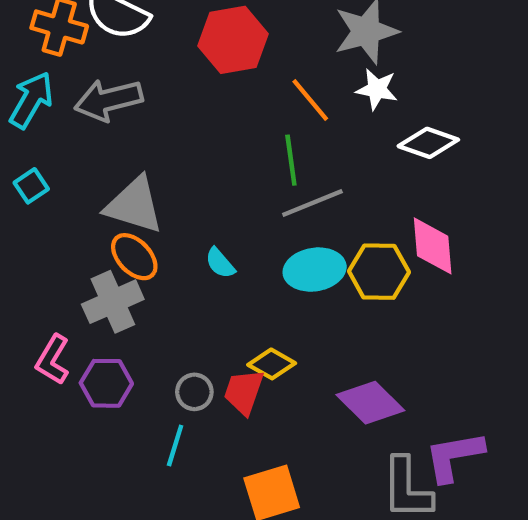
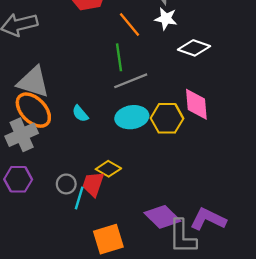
orange ellipse: (134, 257) -> (33, 110), size x1.4
purple diamond: (370, 403) -> (162, 217), moved
cyan line: (175, 446) -> (79, 198), moved
purple L-shape: (454, 456) -> (208, 219), turned 36

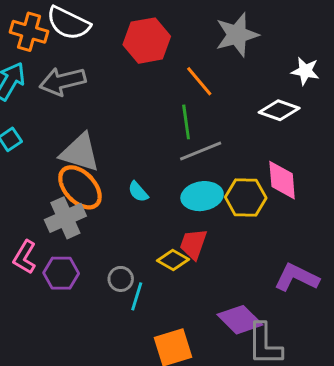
white star: (166, 19) -> (305, 71), moved
red trapezoid: (93, 184) -> (193, 244), moved
purple L-shape: (208, 219) -> (297, 277), moved

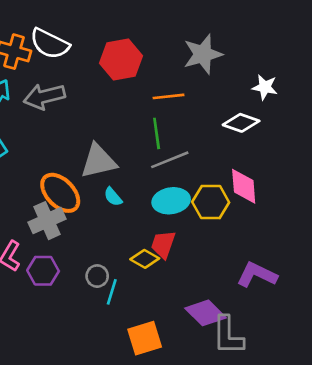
orange line: (199, 81) -> (168, 96), turned -56
gray triangle: (80, 152) -> (98, 161), moved, turned -30

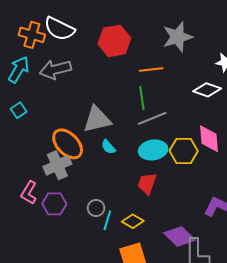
yellow diamond: (145, 259) -> (133, 221), moved

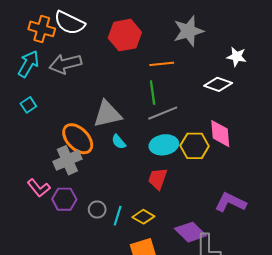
pink L-shape: (29, 193) -> (39, 188), turned -70
gray circle: (96, 208) -> (97, 209), moved

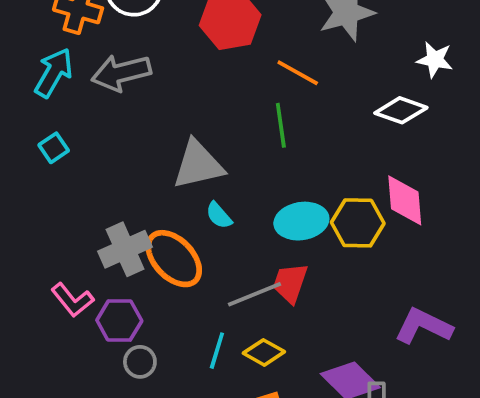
orange line: (162, 64) -> (298, 73), turned 35
gray line: (163, 113) -> (254, 294), moved
orange ellipse: (78, 139) -> (174, 259), moved
gray circle: (97, 209) -> (140, 362), moved

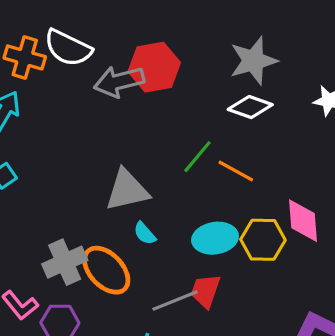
gray arrow: (121, 73) -> (119, 81), moved
orange line: (298, 73) -> (236, 171), moved
white diamond: (401, 110) -> (250, 107), moved
green line: (281, 125) -> (197, 157), turned 48

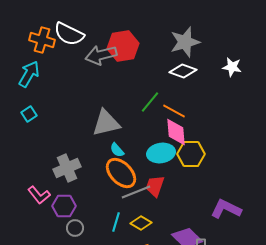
pink diamond: (303, 221) -> (176, 132), moved
orange ellipse: (106, 270) -> (121, 173), moved

